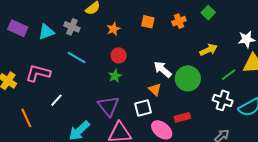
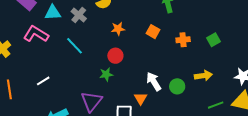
pink L-shape: (38, 73) -> (36, 34), moved
green circle: (188, 78) -> (177, 86), moved, size x0.6

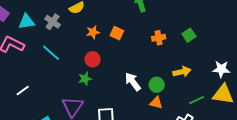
orange square: (153, 32) -> (117, 33), moved
orange triangle: (141, 98) -> (156, 103), moved, turned -40

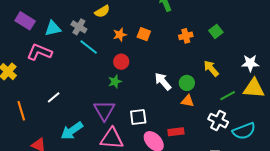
cyan line: (51, 53) -> (89, 47), moved
yellow arrow: (182, 72) -> (211, 68), turned -114

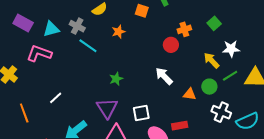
orange square: (144, 34) -> (142, 11), moved
red circle: (121, 62) -> (171, 45), moved
white star: (250, 63) -> (231, 49), moved
green circle: (187, 83) -> (209, 87), moved
green line: (228, 96) -> (230, 76), moved

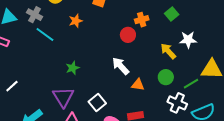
green line: (230, 76) -> (191, 84), moved
orange triangle: (190, 94) -> (138, 85), moved
white square: (141, 113) -> (97, 102), turned -30

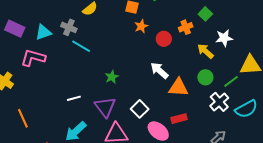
orange cross: (142, 20) -> (186, 27), moved
orange star: (76, 21) -> (141, 26), moved
orange triangle: (138, 85) -> (178, 87), size x1.5
white line: (12, 86) -> (74, 98), moved, turned 32
white cross: (177, 103) -> (219, 102), turned 30

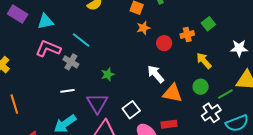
gray cross: (69, 27) -> (71, 62), moved
white star: (224, 38) -> (239, 48), moved
pink L-shape: (33, 58) -> (48, 49), moved

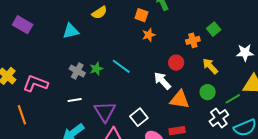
cyan triangle: (45, 21) -> (71, 31), moved
cyan line: (81, 40) -> (121, 66), moved
red circle: (164, 43) -> (176, 63), moved
pink L-shape: (48, 49) -> (35, 84), moved
green star: (108, 74) -> (96, 69), moved

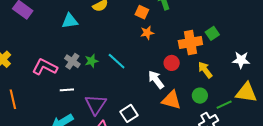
orange cross: (193, 40) -> (190, 43), size x1.6
pink L-shape: (35, 84) -> (45, 67), moved

